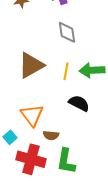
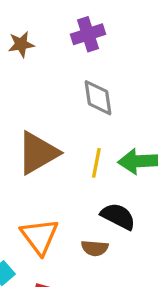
brown semicircle: (51, 135) -> (95, 248), moved

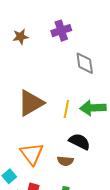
gray diamond: (98, 98) -> (85, 63), moved

